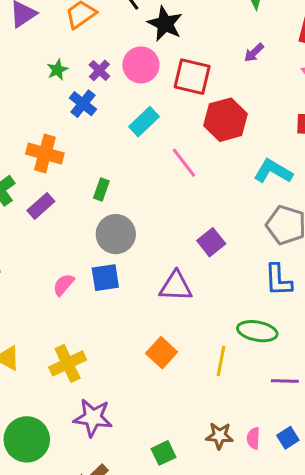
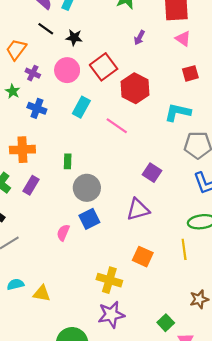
black star: (165, 24) -> (74, 38), size x0.7
purple cross: (99, 70) -> (33, 73), moved
red square: (192, 77) -> (104, 67), turned -32
yellow cross: (68, 363) -> (109, 280), moved, turned -30

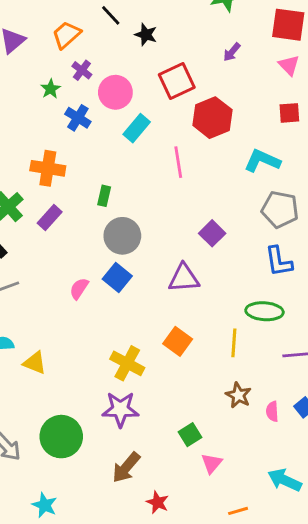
pink circle: (67, 70) -> (115, 92), moved
pink line: (117, 126) -> (178, 162), turned 35
blue square: (89, 219) -> (117, 278), turned -36
brown star: (199, 299) -> (238, 395), moved, turned 30

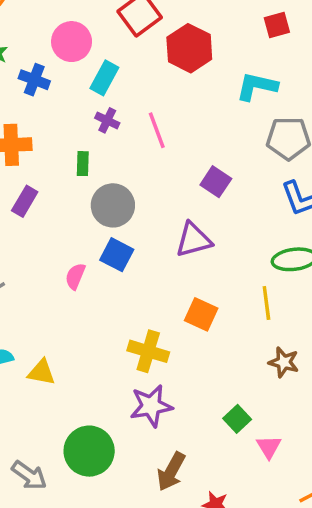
purple cross: (82, 70) -> (107, 120), moved
pink line: (178, 162) -> (157, 130), moved

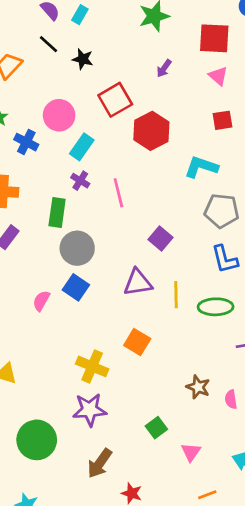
green rectangle: (83, 164) -> (57, 212), size x1.5
yellow line: (266, 303) -> (176, 295), moved
pink triangle: (269, 447) -> (191, 452), moved

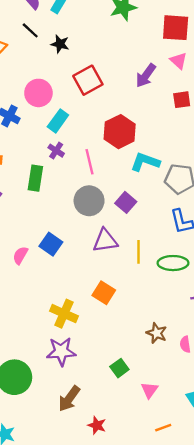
purple arrow: (164, 68) -> (146, 76), moved, size x1.5
red hexagon: (151, 131) -> (120, 132), moved
cyan L-shape: (201, 167) -> (145, 162), moved
gray circle: (77, 248) -> (89, 201), moved

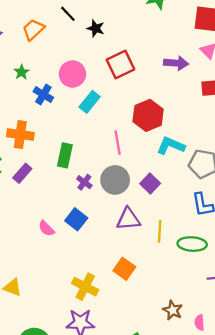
purple arrow: (146, 76) -> (176, 63), turned -125
purple cross: (56, 151) -> (84, 182), moved
pink semicircle: (20, 255) -> (46, 228), turned -78

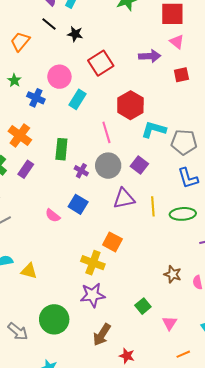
orange cross: (20, 135) -> (20, 135), turned 35
orange square: (124, 269) -> (112, 242), moved

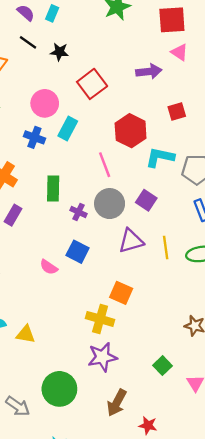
red square: (181, 75) -> (177, 111), moved
blue cross: (36, 98) -> (34, 137), moved

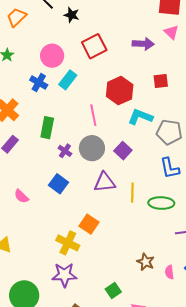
pink semicircle: (49, 267) -> (21, 196), moved

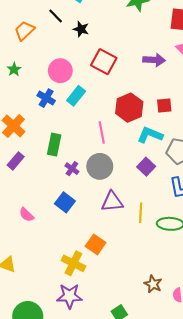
red square: (94, 46) -> (104, 62), turned -35
red square: (161, 81) -> (164, 105), moved
purple square: (123, 151) -> (146, 167), moved

